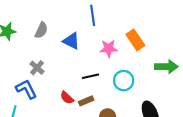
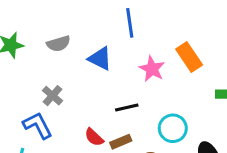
gray semicircle: (41, 30) -> (58, 44), turned 49
pink star: (109, 48) -> (152, 69), turned 30
cyan circle: (124, 81) -> (173, 128), moved

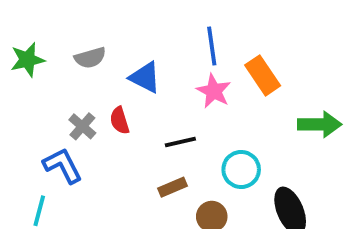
blue line: (130, 23) -> (212, 46), moved
red semicircle: (94, 137) -> (120, 120), moved, turned 30

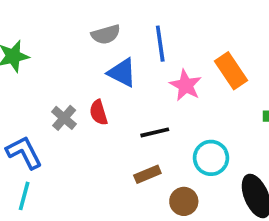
blue line: (212, 46) -> (160, 44), moved
gray semicircle: (90, 58) -> (106, 34), moved
blue L-shape: (63, 166) -> (24, 152), moved

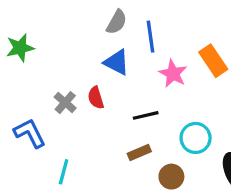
gray semicircle: (106, 34) -> (117, 22), moved, turned -45
cyan line: (24, 196) -> (64, 172), moved

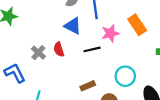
pink star: (173, 74) -> (110, 33), turned 30
black line: (146, 115) -> (92, 49), moved

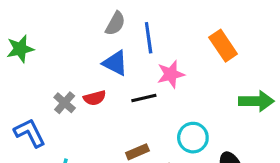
orange rectangle: (137, 25) -> (223, 46), moved
red semicircle: (59, 49) -> (95, 98), turned -88

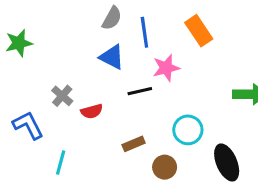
orange rectangle: (223, 46) -> (199, 31), moved
red semicircle: (95, 98) -> (92, 111), moved

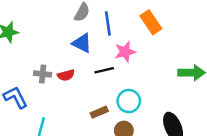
gray cross: (62, 96) -> (43, 74), turned -35
red semicircle: (92, 111) -> (66, 75), moved
cyan circle: (188, 130) -> (129, 101), moved

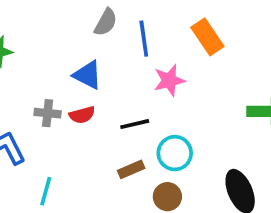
blue triangle: (82, 43) -> (88, 75), moved
black line: (104, 70) -> (135, 124), moved

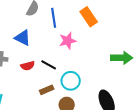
red semicircle: (82, 115) -> (28, 66), moved
black line: (135, 124) -> (49, 65), turned 42

